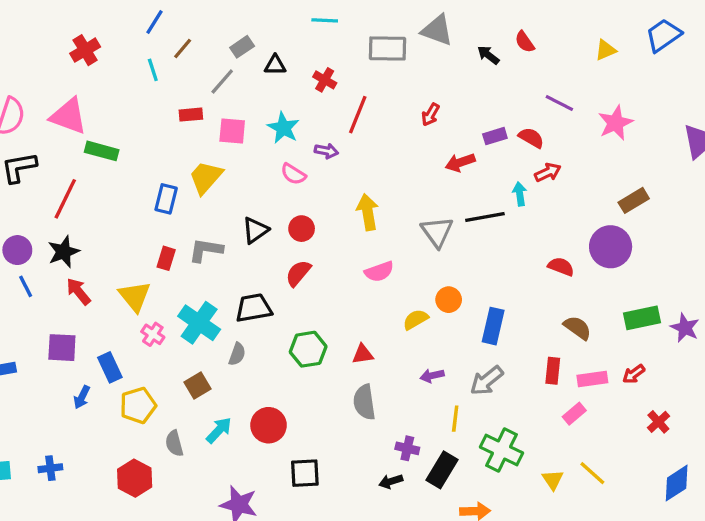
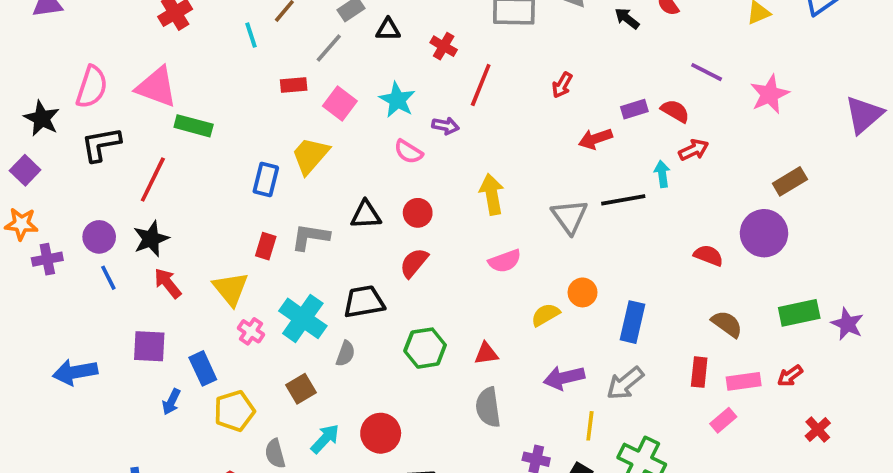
pink square: (232, 131) -> (340, 104), turned 32
black triangle: (255, 230) -> (366, 215), turned 32
purple arrow: (432, 376) -> (564, 378), size x1.5

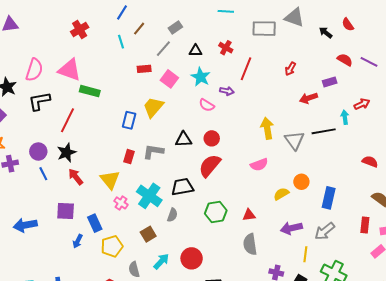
black triangle: (388, 29) -> (196, 51), moved
red semicircle: (675, 111) -> (345, 60), moved
yellow arrow: (492, 194) -> (267, 128), moved
red semicircle: (414, 263) -> (210, 166), size x1.4

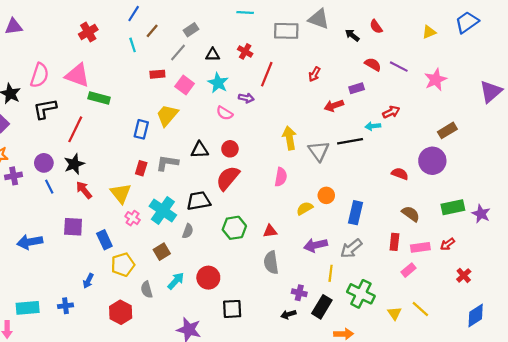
cyan arrow: (345, 117) -> (373, 126), turned -88
pink semicircle: (259, 165) -> (281, 177), turned -60
blue arrow: (78, 241) -> (88, 281), moved

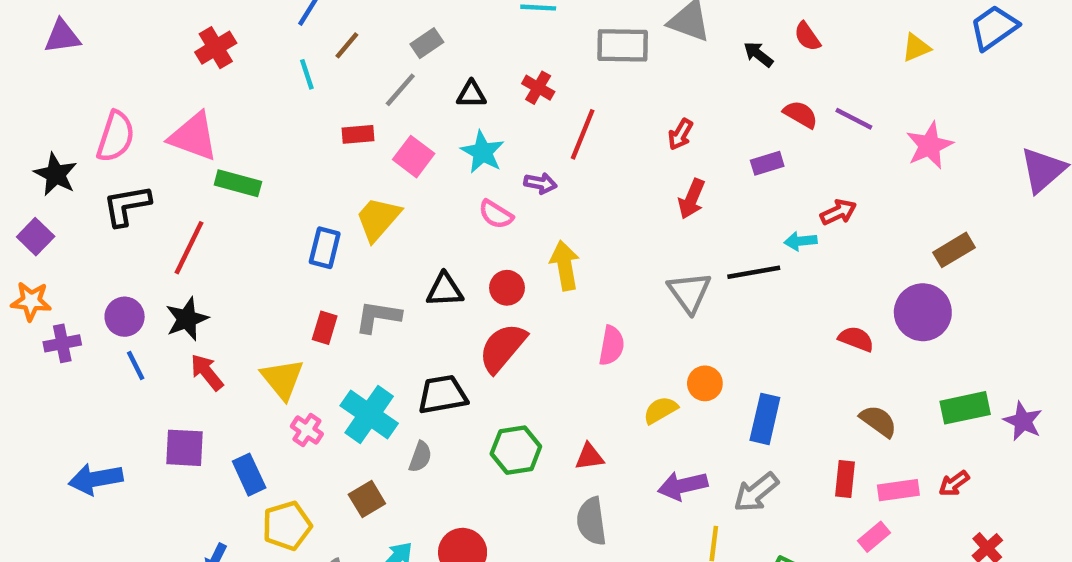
red arrow: (334, 106) -> (692, 199), moved, turned -48
yellow arrow: (289, 138) -> (565, 266), moved

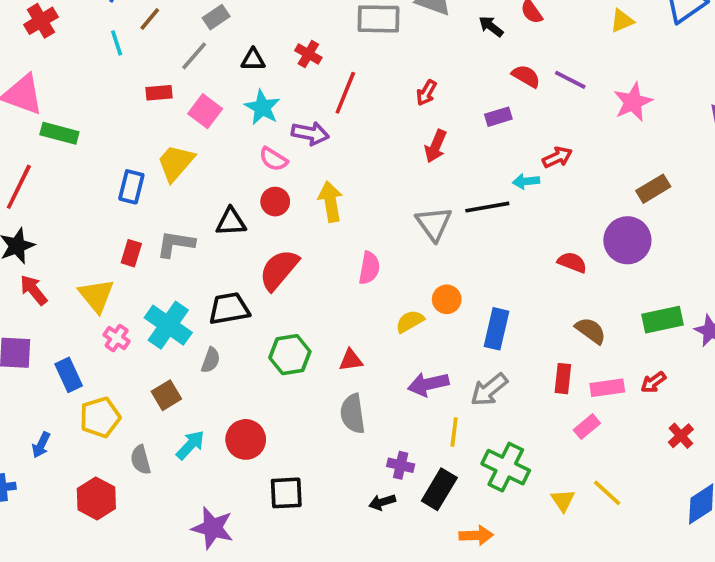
purple arrow: (540, 183) -> (310, 133), size x1.4
red circle: (507, 288) -> (275, 202), moved

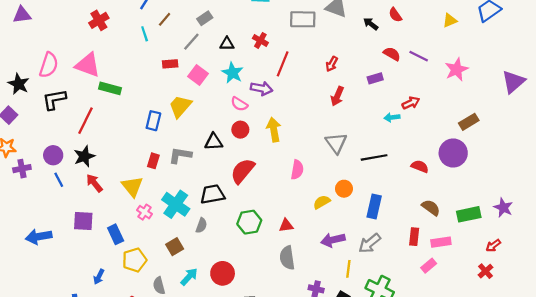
black line: (487, 207) -> (374, 157), moved
green rectangle: (662, 320) -> (469, 214), moved
red arrow: (653, 382) -> (493, 245), moved

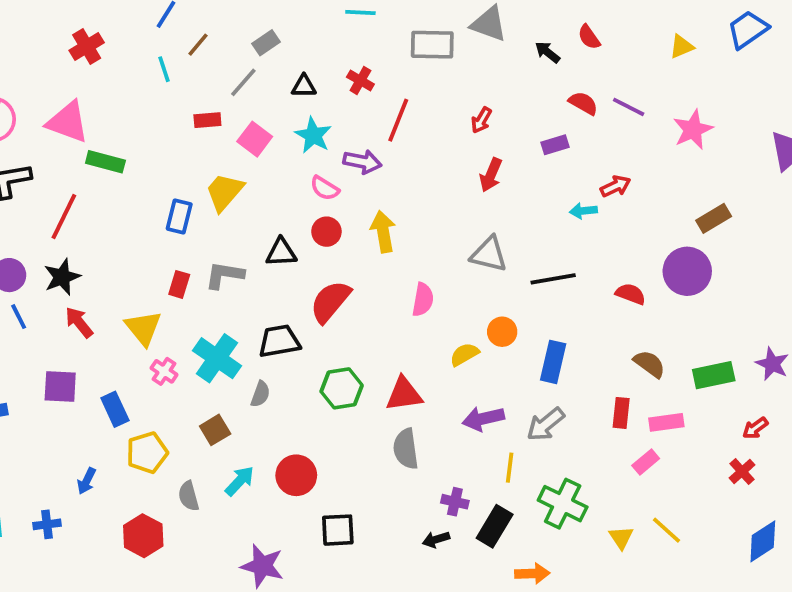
gray triangle: (336, 143) -> (489, 254), turned -40
red triangle: (286, 225) -> (404, 394), size x1.5

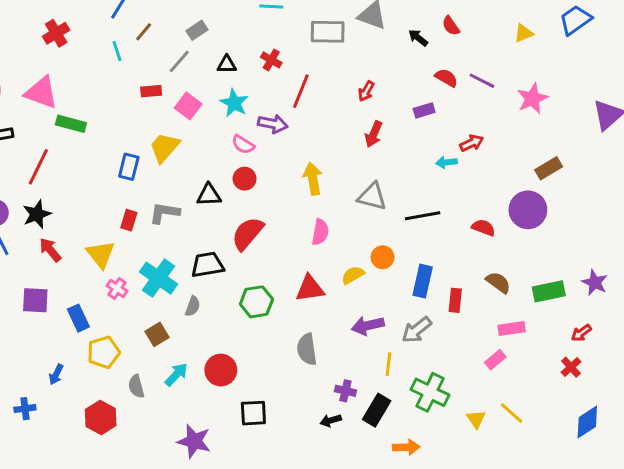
yellow arrow: (383, 232) -> (313, 179), moved
red triangle: (404, 394) -> (310, 288), moved
red rectangle: (621, 413) -> (455, 300), moved

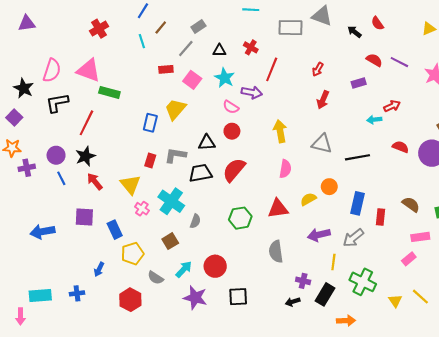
red semicircle: (483, 228) -> (400, 147), moved
black trapezoid: (207, 265) -> (201, 173), moved
gray semicircle: (136, 386) -> (155, 278), turned -42
purple star: (194, 441) -> (195, 298), moved

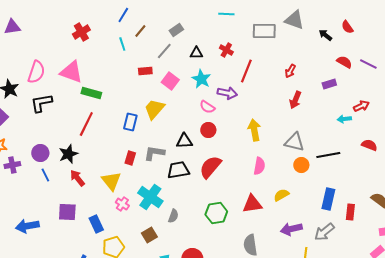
red line: (86, 123) -> (86, 124), moved
orange circle: (329, 187) -> (301, 165), moved

